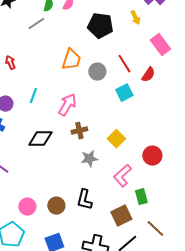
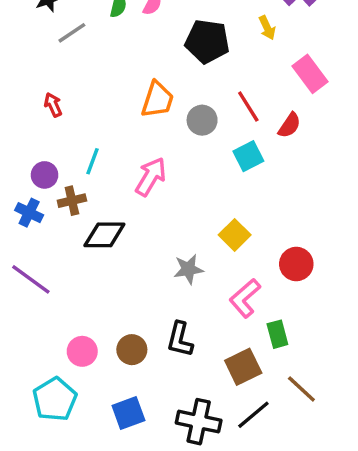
gray line: (36, 24) -> (72, 33), moved
brown cross: (79, 131) -> (72, 201), moved

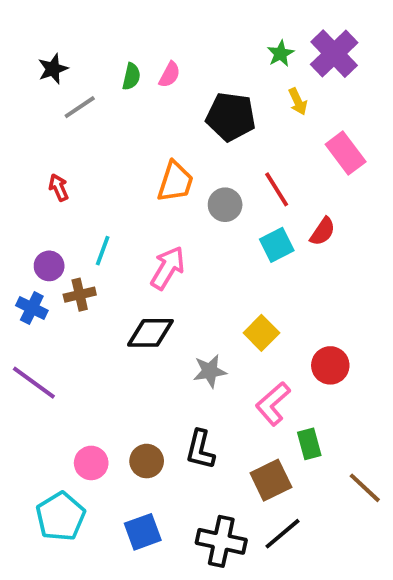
red semicircle: (289, 125) -> (323, 231), moved
black diamond: (104, 235) -> (150, 333), moved
brown line: (301, 389) -> (365, 488), moved

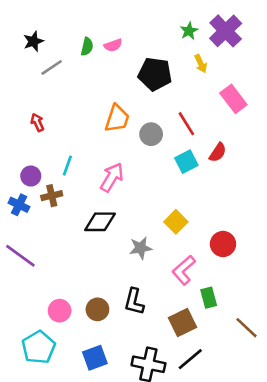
pink semicircle: (170, 75) -> (113, 45), turned 42

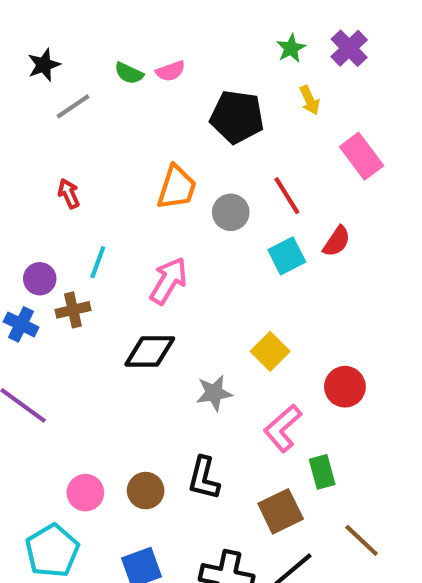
purple cross: (226, 31) -> (349, 48), size x0.7
green semicircle: (87, 47) -> (129, 73), turned 102
red arrow: (37, 122) -> (69, 194), moved
brown line: (247, 328) -> (362, 540), moved

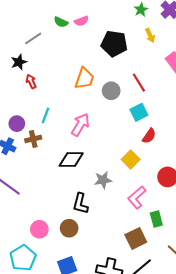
black star: (44, 65) -> (19, 62), moved
red semicircle: (337, 241) -> (149, 136), moved
black L-shape: (204, 478) -> (80, 204), moved

